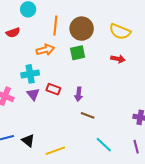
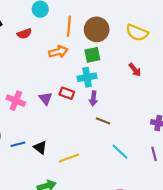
red arrow: (118, 59) -> (135, 70), moved, turned 40
cyan cross: (30, 74) -> (87, 77), moved

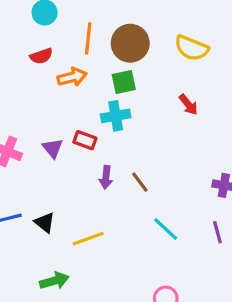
red semicircle: (24, 34) -> (41, 56), moved
purple arrow: (93, 99) -> (106, 177), moved
brown line: (103, 121) -> (140, 182), turned 32

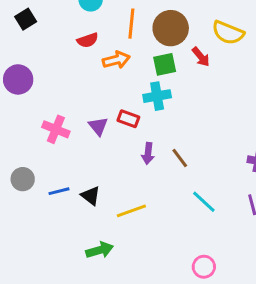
red arrow: (188, 105) -> (201, 57), moved

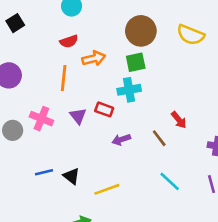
orange line: (131, 24) -> (64, 78), moved
red arrow: (201, 57) -> (179, 120), moved
purple arrow: (148, 153) -> (121, 140), turned 66
brown line: (180, 158) -> (159, 138), moved
gray circle: (23, 179) -> (13, 130), moved

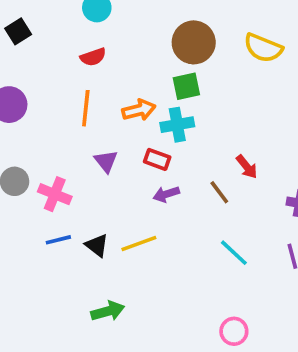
orange arrow: (94, 58) -> (139, 110), moved
red rectangle: (104, 109) -> (157, 159), moved
pink cross: (41, 119) -> (55, 194), moved
yellow line: (107, 189) -> (139, 244), moved

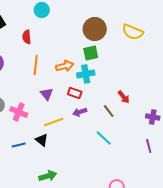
red semicircle: (93, 57) -> (27, 37), moved, turned 104
blue line: (58, 240) -> (19, 145), moved
yellow line: (139, 244) -> (54, 122), moved
cyan line: (234, 253) -> (104, 138), moved

